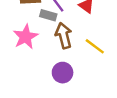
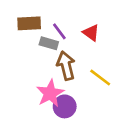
pink star: (26, 37) -> (50, 93), moved

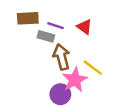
purple line: (59, 31) -> (56, 26), turned -35
pink star: (50, 93) -> (75, 80), moved

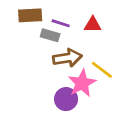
red triangle: (84, 27) -> (93, 25), turned -35
brown arrow: (62, 57) -> (67, 58), turned 95

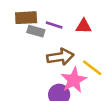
gray rectangle: (50, 35) -> (36, 31), moved

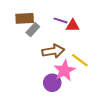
purple line: (54, 25) -> (60, 20), moved
gray rectangle: (36, 31) -> (33, 30), turned -64

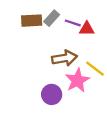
gray rectangle: (33, 30) -> (52, 18), moved
purple circle: (52, 83) -> (52, 94), moved

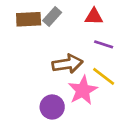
purple line: (73, 23) -> (104, 44), moved
red triangle: (87, 29) -> (94, 17), moved

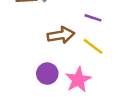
pink star: (83, 90) -> (78, 80), moved

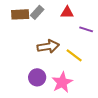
purple line: (93, 18) -> (86, 29), moved

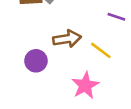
purple circle: (37, 77) -> (36, 61), moved

